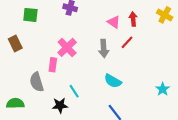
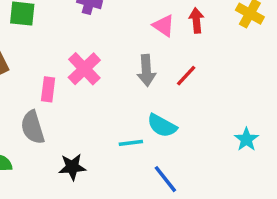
red line: (127, 42) -> (186, 76), moved
pink rectangle: (53, 65) -> (48, 89), moved
cyan line: (74, 91) -> (131, 143), moved, turned -64

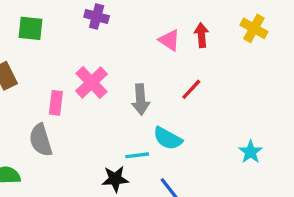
gray arrow: (146, 70) -> (141, 99), moved
black star: (72, 167) -> (115, 179), moved

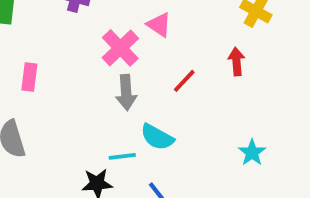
red arrow: (201, 35) -> (237, 62), moved
pink cross: (91, 83) -> (120, 48), moved
pink rectangle: (56, 103) -> (29, 77), moved

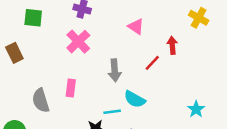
pink cross: (120, 48) -> (78, 42), moved
red arrow: (237, 62) -> (172, 45), moved
pink rectangle: (29, 77) -> (71, 88), moved

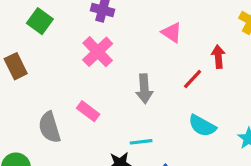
green square: (33, 18) -> (40, 21), turned 30
pink rectangle: (71, 88) -> (88, 111), turned -60
cyan semicircle: (135, 99) -> (202, 126), moved

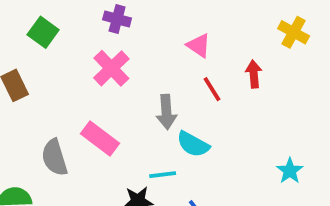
red line: (193, 79) -> (212, 89), moved, turned -75
pink rectangle: (88, 111) -> (100, 139), size x1.4
cyan semicircle: (202, 126) -> (193, 144), moved

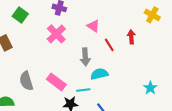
pink triangle: (199, 46) -> (93, 26), moved
pink rectangle: (100, 139) -> (56, 82), moved
cyan semicircle: (193, 144) -> (99, 74), turned 138

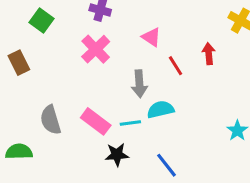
cyan line: (83, 90) -> (130, 123), moved

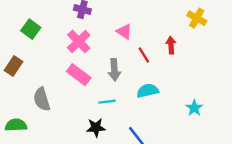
green square: (41, 21) -> (31, 29), moved
brown rectangle: (19, 63) -> (14, 66), moved, turned 60
cyan semicircle: (160, 109) -> (148, 91), moved
pink rectangle: (96, 121) -> (79, 75), moved

